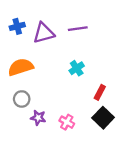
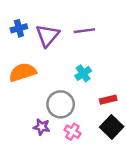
purple triangle: (44, 33) -> (48, 35), turned -35
red rectangle: (100, 92) -> (108, 100), turned 48
gray circle: (22, 99) -> (61, 104), moved, size x1.5

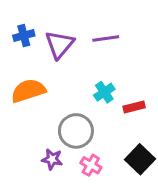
red rectangle: (108, 100) -> (134, 107), moved

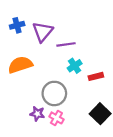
purple line: (106, 39) -> (66, 44), moved
pink cross: (91, 165) -> (56, 118), moved

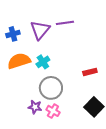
blue cross: (17, 25) -> (13, 34), moved
purple line: (66, 44) -> (65, 23), moved
cyan cross: (75, 66) -> (43, 62), moved

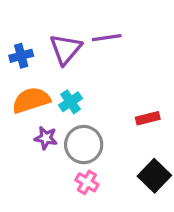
purple star: (35, 107) -> (46, 138), moved

